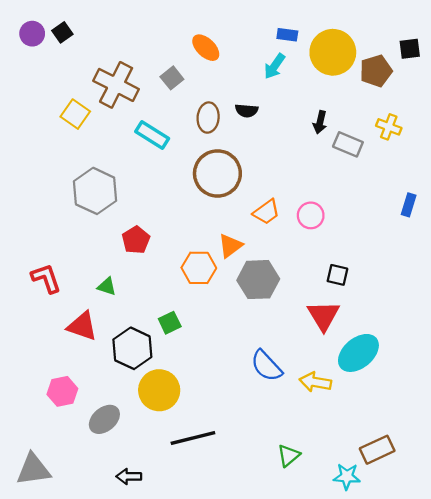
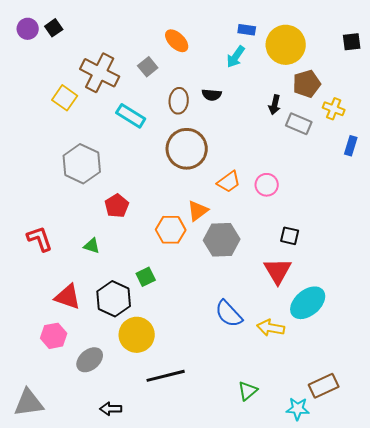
brown pentagon: (376, 71) -> (307, 84), moved
blue rectangle: (409, 205) -> (351, 146), moved
red triangle: (82, 326) -> (68, 297), moved

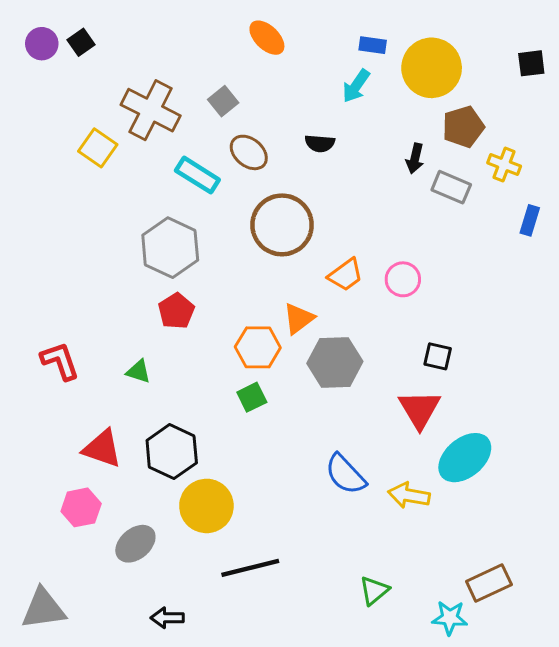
orange ellipse: (177, 41) -> (267, 38), moved
brown ellipse: (179, 101) -> (249, 152), moved, turned -55
gray hexagon: (82, 164) -> (170, 248), moved
green square: (146, 277) -> (252, 397), moved

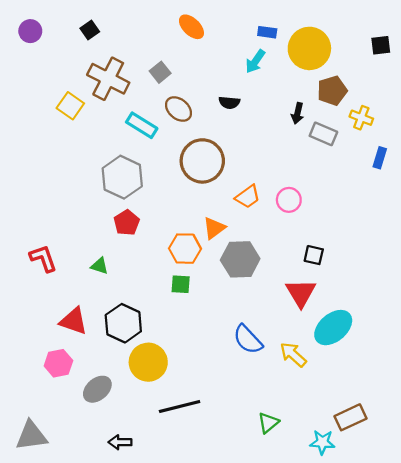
black square: (81, 42) -> (90, 30), moved
green square: (252, 397) -> (181, 284), turned 30
yellow arrow: (409, 495) -> (293, 355), turned 32

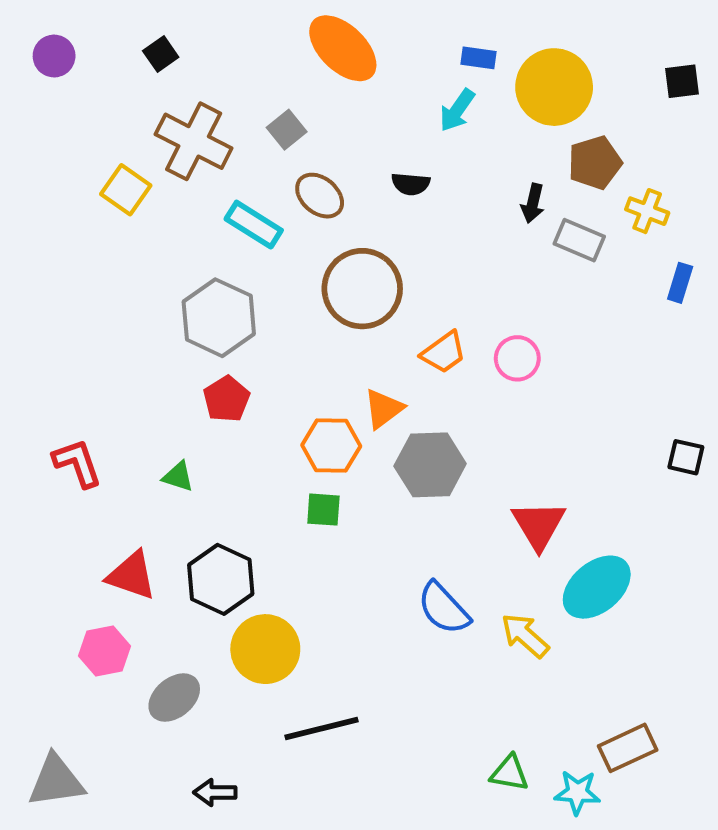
orange ellipse: (191, 27) -> (343, 48), size x1.5
black square: (314, 255) -> (686, 457), moved
green triangle: (268, 423) -> (510, 773), moved, turned 50

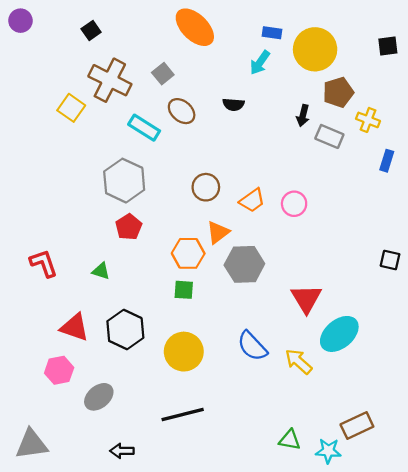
purple circle: (54, 56) -> (20, 21), moved
brown circle: (362, 289) -> (206, 187), moved, size x0.6
yellow circle: (265, 649) -> (184, 352), moved

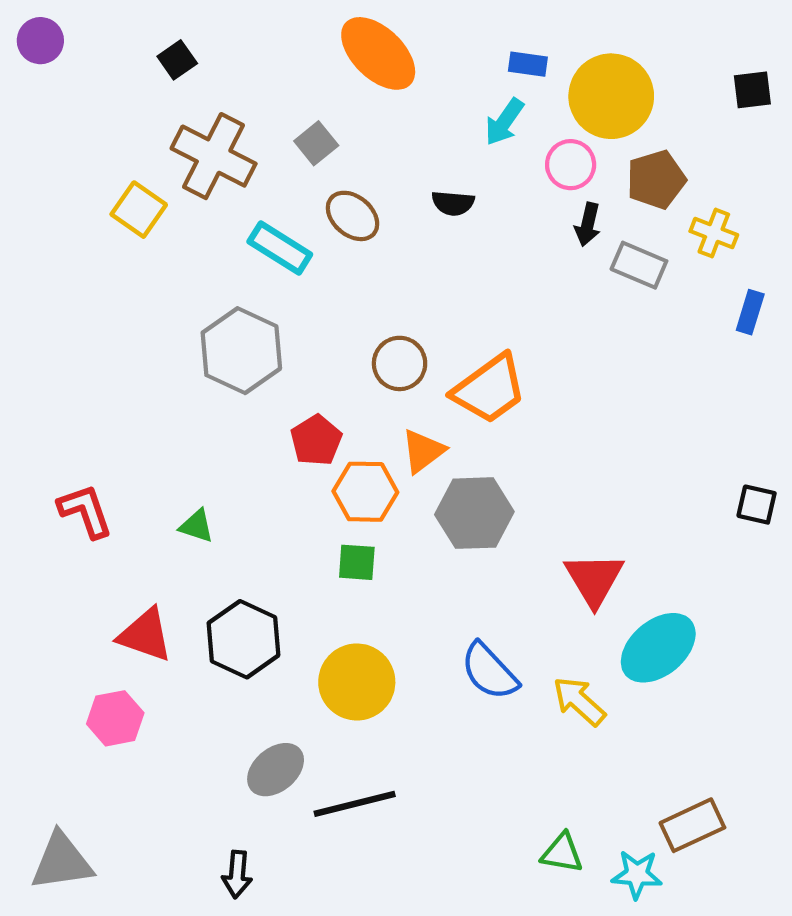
orange trapezoid: (252, 200) -> (489, 389), size x1.5
pink circle: (294, 204) -> (571, 165), moved
red pentagon: (129, 227) -> (316, 440), moved
gray ellipse: (99, 397) -> (276, 770), moved
black arrow: (122, 451) -> (237, 874), turned -85

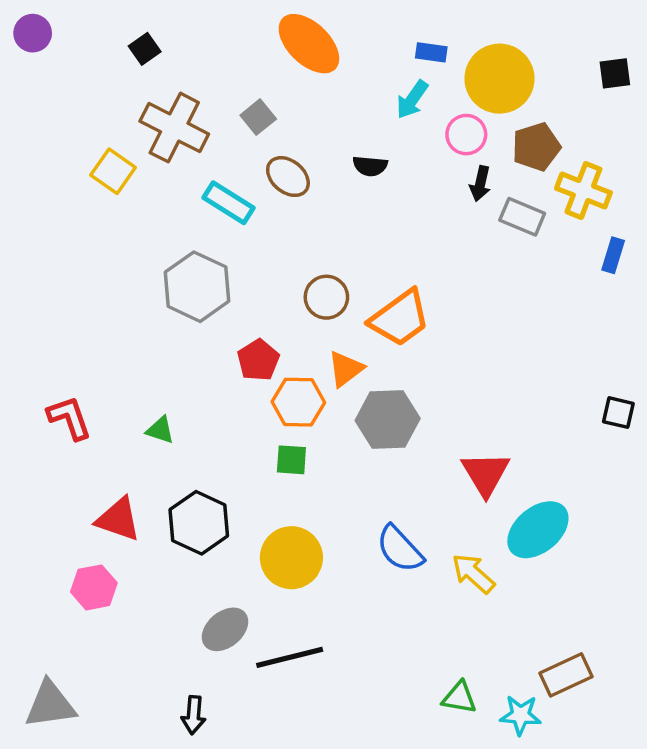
yellow cross: (714, 233) -> (583, 191), size x1.4

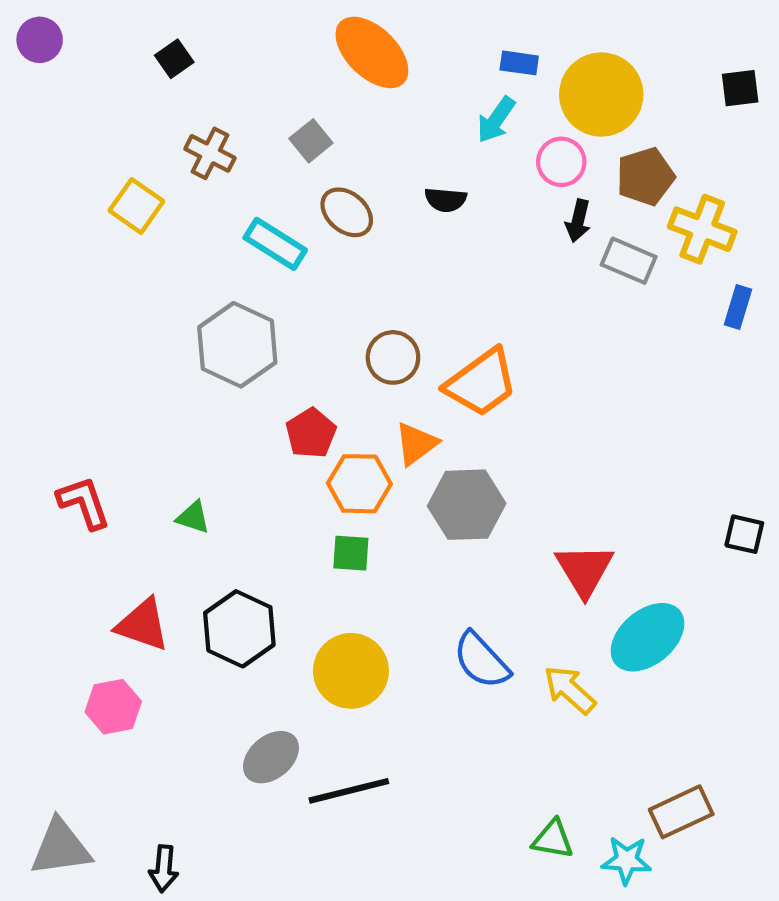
brown cross: (174, 128) -> (210, 153), size x0.6
black square: (618, 413) -> (744, 534), moved
black arrow: (194, 715) -> (164, 869), moved

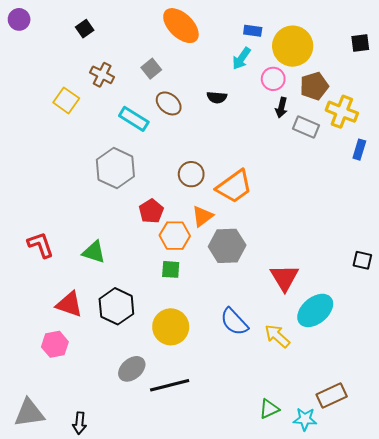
green triangle: (193, 517) -> (94, 252), size x1.4
green triangle: (553, 839) -> (269, 409), turned -35

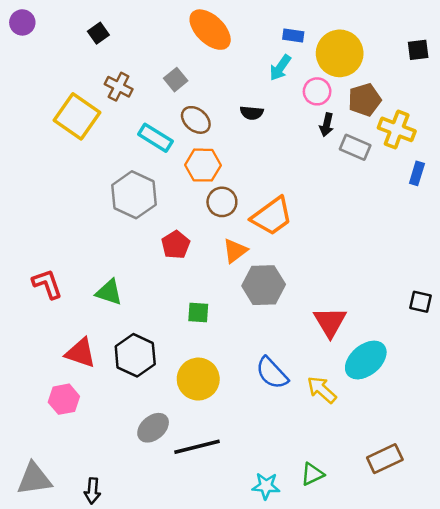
yellow square: (66, 100) -> (77, 116), size x1.5
orange hexagon: (175, 236) -> (203, 165), moved
cyan star: (305, 419) -> (266, 486), moved

